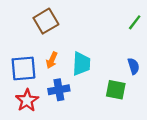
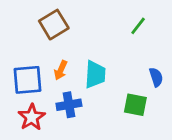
green line: (135, 22) -> (138, 26), moved

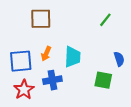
brown square: (54, 25) -> (41, 19), turned 30

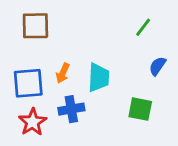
brown square: (41, 19) -> (35, 26), moved
blue semicircle: (119, 59) -> (157, 66), moved, turned -128

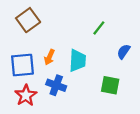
brown square: (35, 26) -> (28, 20), turned -35
green line: (143, 27) -> (99, 28), moved
blue cross: (71, 109) -> (56, 85), turned 30

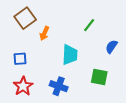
orange arrow: (49, 57) -> (44, 33), moved
blue square: (22, 65) -> (20, 59), size x0.6
blue cross: (56, 85) -> (59, 86), moved

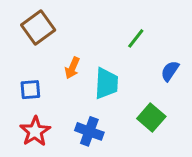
orange arrow: (44, 33) -> (72, 68), moved
green square: (99, 77) -> (151, 117), turned 30

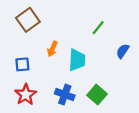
green square: (151, 117) -> (97, 95), moved

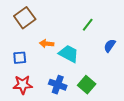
orange arrow: (52, 49) -> (47, 44), turned 72
cyan trapezoid: (77, 60) -> (69, 54), turned -65
red star: (26, 95) -> (23, 85), turned 30

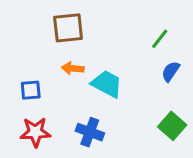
brown square: (25, 18) -> (68, 28), moved, turned 30
green line: (88, 25) -> (160, 39), moved
green square: (87, 85) -> (172, 126), moved

